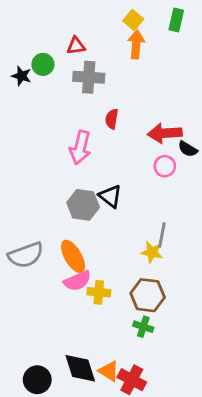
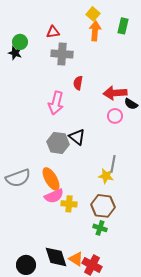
green rectangle: (176, 20) -> (123, 26), moved
green circle: (43, 64) -> (20, 42), moved

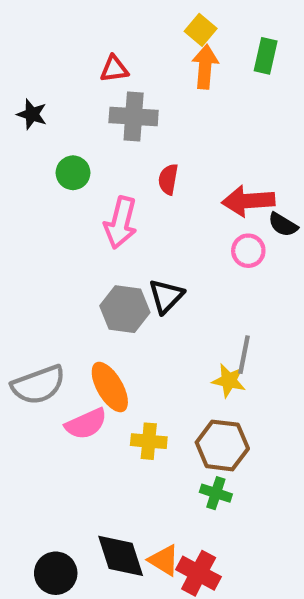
green circle: (20, 42) -> (73, 173), moved
black triangle: (77, 137) -> (166, 296), turned 36
pink semicircle: (54, 196) -> (86, 424), moved

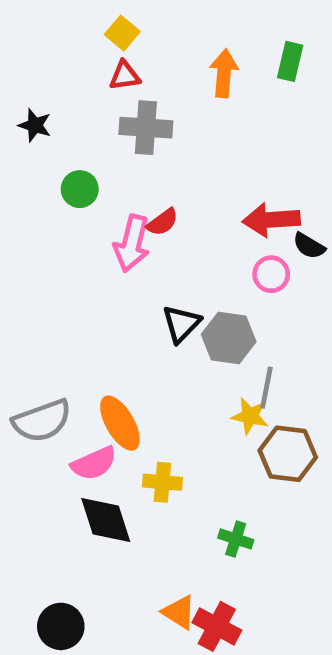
yellow square: (201, 30) -> (122, 33), moved
red semicircle: (168, 179) -> (162, 222), moved, turned -136
gray hexagon: (125, 309) -> (229, 338), moved
brown hexagon: (222, 445) -> (288, 454), moved
black diamond: (121, 556) -> (106, 520), moved

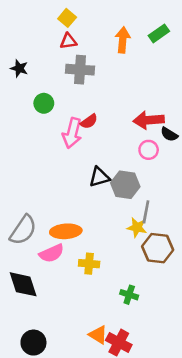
green rectangle: (290, 61) -> (159, 33), turned 42
black triangle: (181, 324) -> (99, 177), turned 30
gray semicircle: (42, 421) -> (23, 230), turned -36
orange ellipse: (120, 423) -> (66, 231), turned -64
black diamond: (106, 520) -> (23, 284), moved

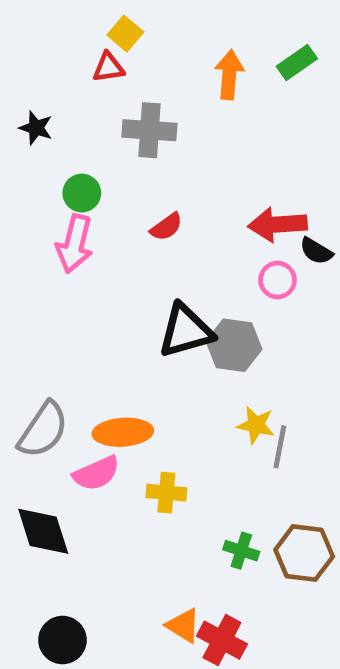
red triangle: (68, 41) -> (108, 67), moved
pink arrow: (72, 133) -> (75, 244), moved
black triangle: (99, 177) -> (186, 331), size x1.4
gray line: (146, 212) -> (280, 447), moved
brown hexagon: (158, 248) -> (304, 553), moved

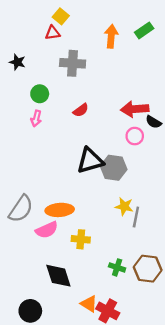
pink arrow: (75, 244) -> (36, 118), size x0.6
black diamond: (43, 531) -> (58, 276), moved

